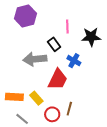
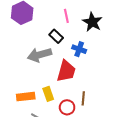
black star: (91, 37) -> (92, 22), turned -30
yellow rectangle: (36, 98) -> (48, 94), turned 32

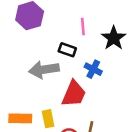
black rectangle: (56, 36) -> (67, 50), turned -32

